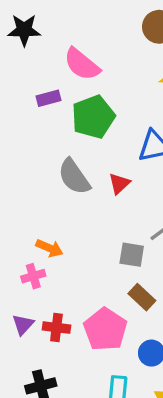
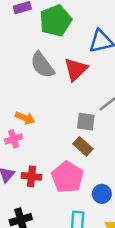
red triangle: (119, 183) -> (76, 69), size x1.5
brown rectangle: (142, 297) -> (83, 146), moved

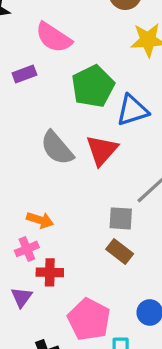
green pentagon: (56, 21) -> (93, 86), moved
red cross: (31, 176) -> (50, 272), moved
pink pentagon: (67, 177) -> (89, 320), moved

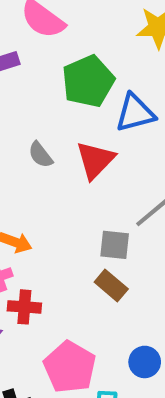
gray semicircle: (57, 148) -> (40, 155), size x0.6

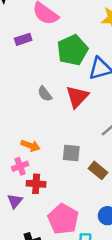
gray square: (115, 245) -> (71, 153), moved
brown rectangle: (111, 285) -> (98, 170), moved

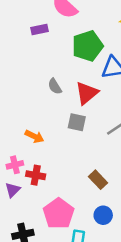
gray square: (71, 153) -> (77, 122), moved
pink cross: (20, 166) -> (15, 165), moved
brown rectangle: (98, 170) -> (98, 180), moved

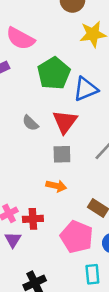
orange arrow: (34, 136) -> (56, 186), moved
pink pentagon: (59, 214) -> (77, 237), moved

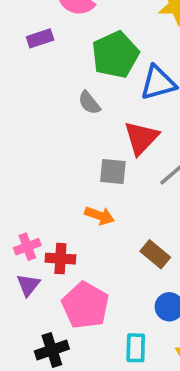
red triangle: (65, 122) -> (141, 138), moved
gray semicircle: (30, 123) -> (89, 103), moved
pink pentagon: (77, 237) -> (85, 305), moved

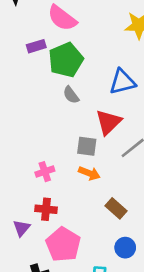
green pentagon: (115, 55) -> (66, 60), moved
orange arrow: (99, 216) -> (89, 173), moved
pink cross: (27, 247) -> (45, 172), moved

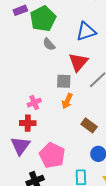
orange arrow: (89, 173) -> (67, 101), turned 98
red cross: (46, 209) -> (28, 123), moved
purple triangle: (22, 228) -> (20, 146), size x1.5

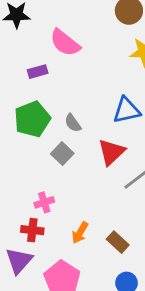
green pentagon: (43, 19) -> (32, 119), moved
gray square: (64, 81) -> (62, 154), moved, turned 35
orange arrow: (67, 101) -> (80, 233), moved

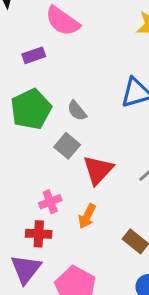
red triangle: (111, 152) -> (98, 170), moved
orange arrow: (80, 233) -> (87, 216), moved

